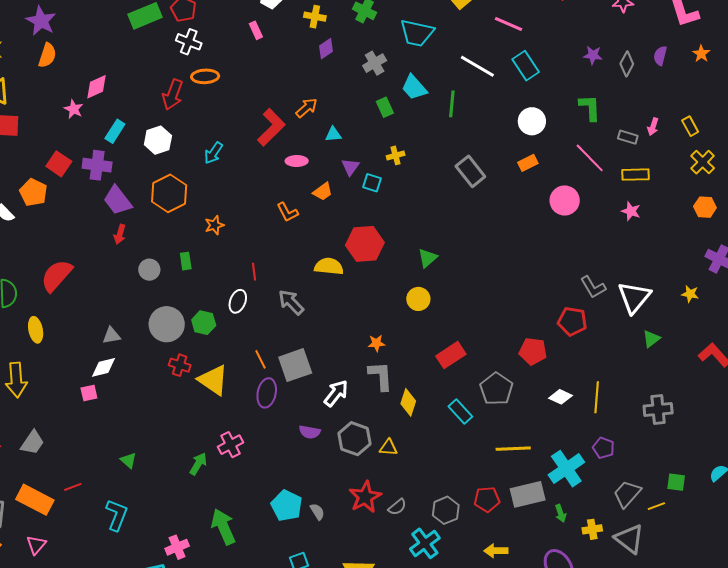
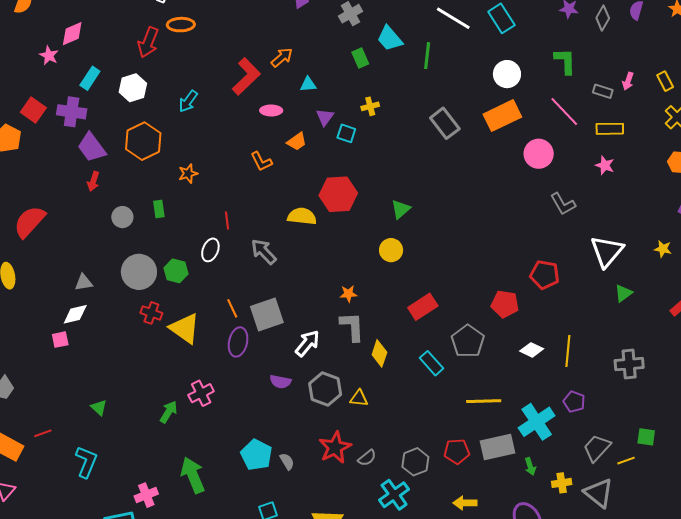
orange rectangle: (528, 163) -> (502, 116), size x1.8
gray L-shape: (593, 287) -> (563, 204), moved

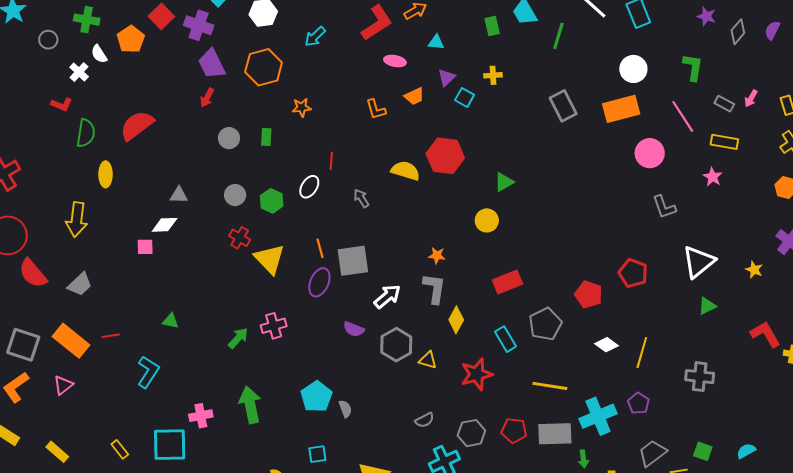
gray arrow: (264, 252) -> (361, 198), size x0.7
gray circle: (139, 272) -> (235, 195), size x0.6
green triangle: (99, 408) -> (171, 321), turned -42
red star: (335, 447) -> (477, 374), moved

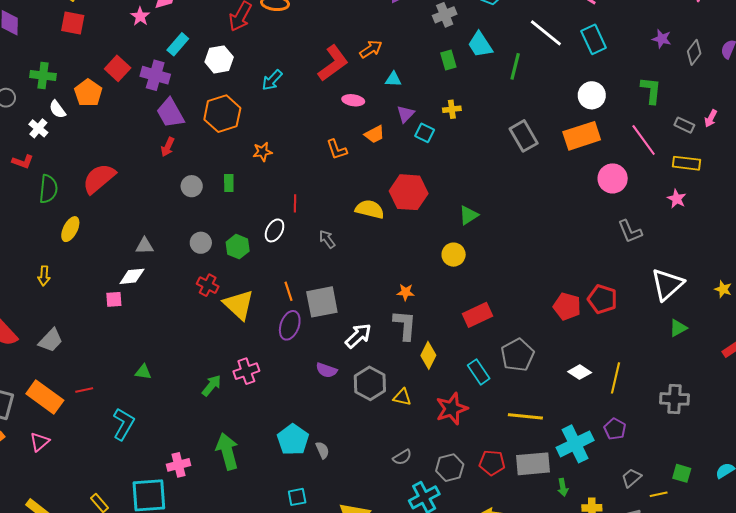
yellow ellipse: (106, 174) -> (70, 229), turned 30
yellow arrow: (77, 220) -> (44, 276), size x0.6
red pentagon: (589, 295) -> (567, 306), moved
gray trapezoid: (652, 453) -> (631, 478), size x0.7

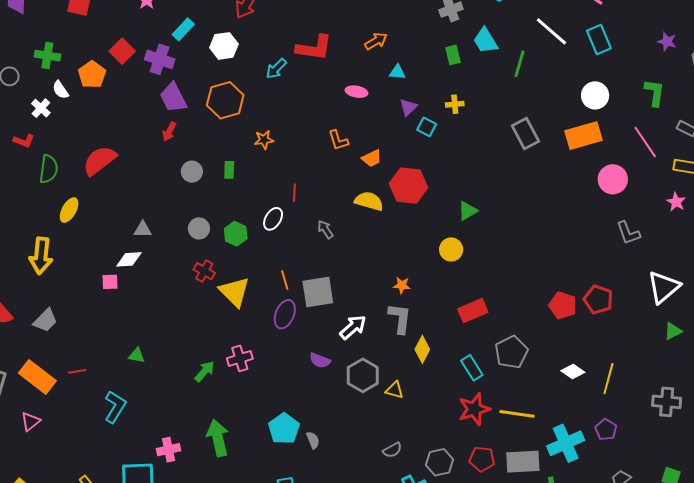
red L-shape: (333, 63) -> (314, 48), moved, turned 42
orange trapezoid: (374, 134) -> (372, 158), moved
yellow arrow: (44, 276) -> (41, 256), size x1.8
red star: (452, 409) -> (474, 409), moved

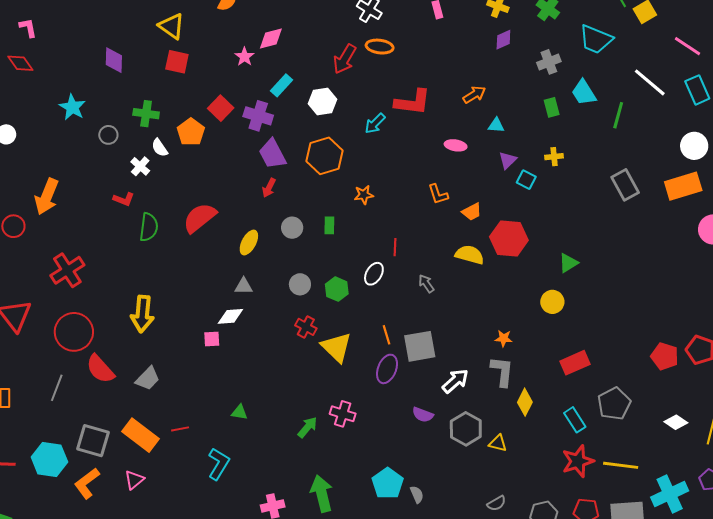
yellow ellipse: (69, 210) -> (249, 242), moved
pink cross: (240, 358) -> (343, 414), turned 35

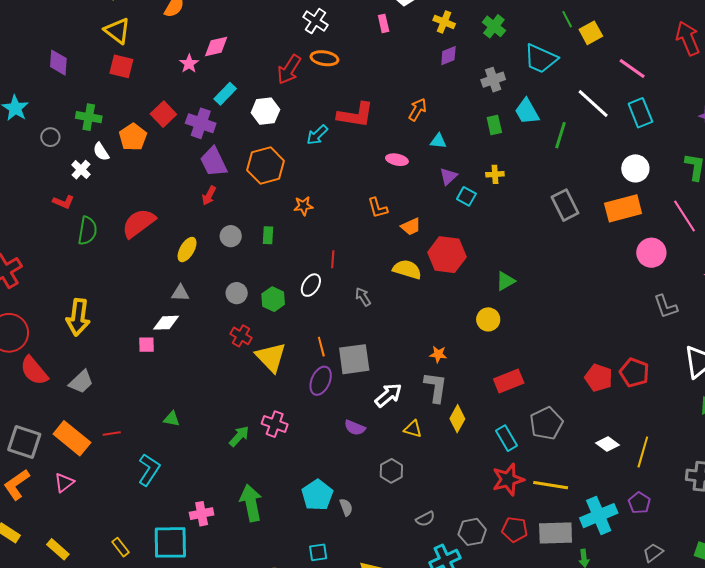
orange arrow: (474, 95) -> (417, 110), turned -30
gray hexagon: (466, 429) -> (391, 471), moved, size x0.7
yellow triangle: (498, 443) -> (413, 429), moved

